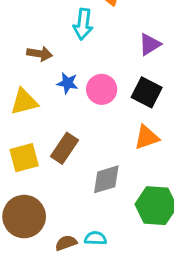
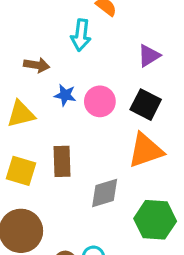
orange triangle: (147, 137) -> (146, 150), size x1.4
brown rectangle: (64, 148) -> (62, 161), turned -36
yellow square: (24, 158) -> (21, 171), turned 32

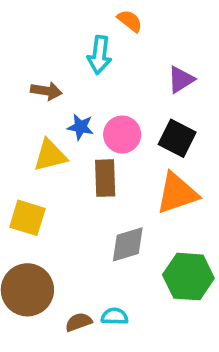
yellow triangle: (21, 114) -> (50, 155), moved
brown rectangle: (62, 161) -> (105, 178), moved

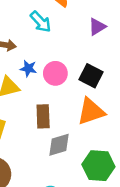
cyan arrow: (99, 55) -> (41, 22), turned -50
purple triangle: (181, 80) -> (97, 27), moved
brown rectangle: (105, 178) -> (43, 116), moved

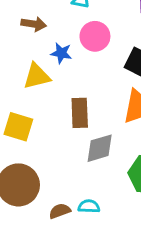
pink circle: (55, 73) -> (95, 36), moved

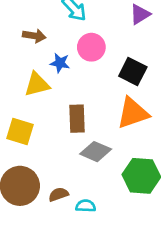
gray diamond: (100, 148) -> (96, 152), turned 40
brown semicircle: (60, 211) -> (58, 194), moved

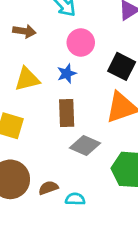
blue star: (60, 63) -> (67, 74), moved, turned -30

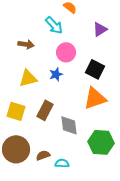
brown rectangle: (67, 113) -> (45, 110), moved, turned 30
gray diamond: (85, 145) -> (69, 125), turned 60

